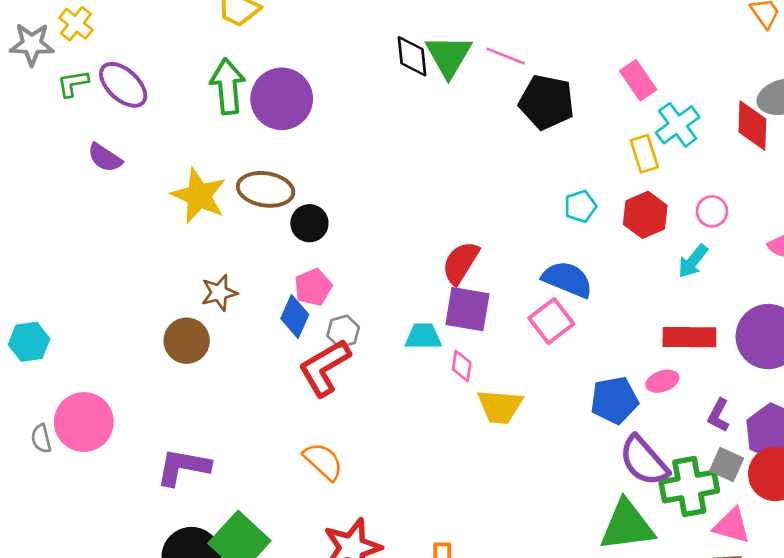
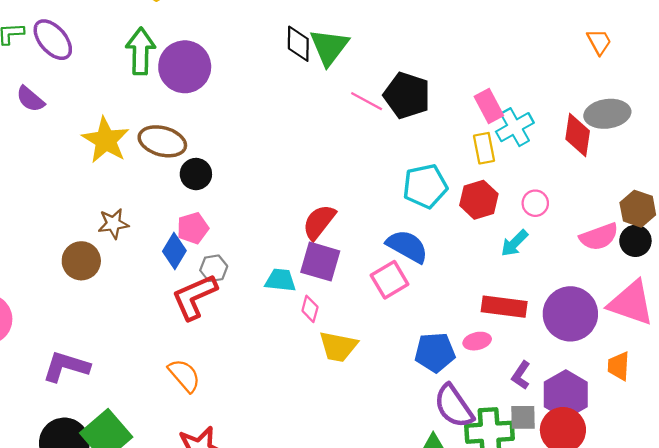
pink line: (506, 56) -> (367, 101), moved
pink rectangle: (638, 80) -> (489, 106), moved
cyan pentagon: (580, 206) -> (425, 186), size x1.6
gray square: (727, 464) -> (523, 417), turned -32

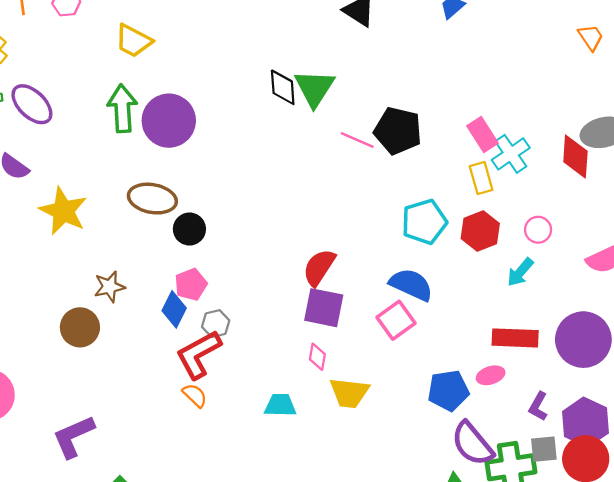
orange trapezoid: (599, 42) -> (591, 37), moved
yellow star: (106, 140) -> (63, 211), moved
cyan trapezoid: (280, 280) -> (280, 405), moved
purple L-shape: (66, 367) -> (73, 437), turned -36
orange semicircle: (184, 375) -> (195, 395), moved, size x0.7

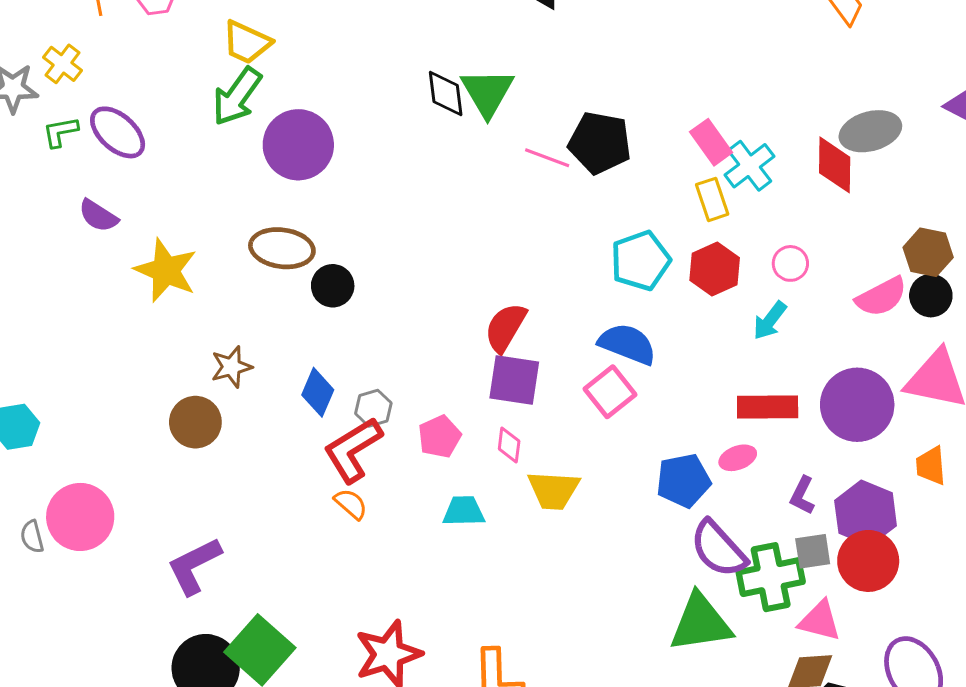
green arrow: (122, 108) -> (237, 96), moved, turned -138
pink pentagon: (191, 284) -> (440, 437), moved

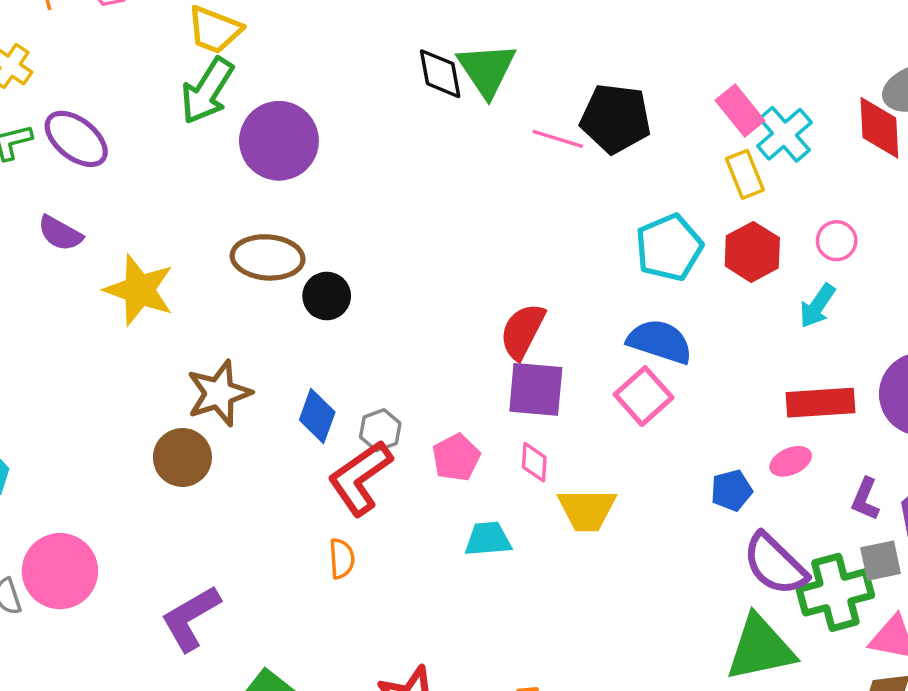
brown star: (231, 367) -> (219, 393), size x1.4
blue pentagon: (683, 481) -> (731, 490), size x0.7
orange semicircle: (351, 504) -> (342, 559), moved, turned 48

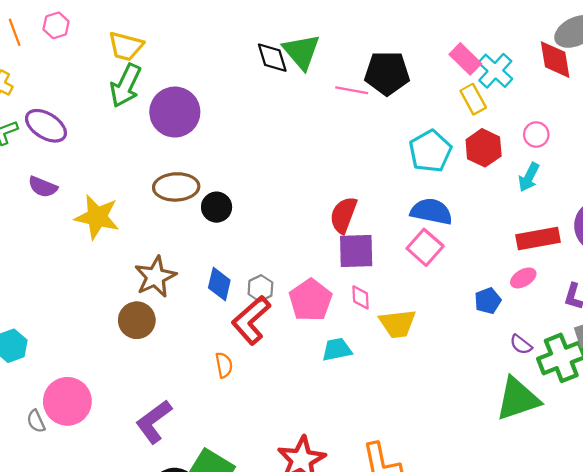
pink pentagon: (456, 457) -> (311, 300), size x1.4
orange semicircle: (342, 559) -> (224, 365), moved
purple semicircle: (775, 564) -> (521, 345), size x0.5

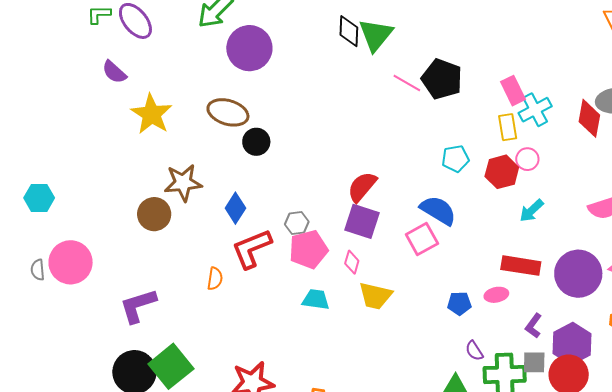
pink circle: (536, 135) -> (527, 159), moved
cyan pentagon: (430, 151) -> (455, 159), size x0.7
gray hexagon: (260, 288) -> (297, 223), moved

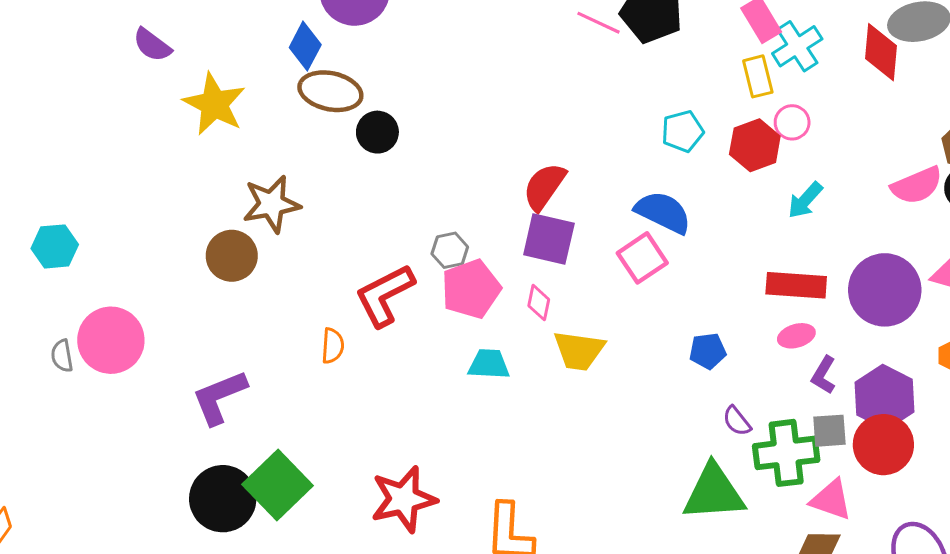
blue diamond: (235, 208) -> (305, 46), moved
pink ellipse: (496, 295) -> (796, 336), moved

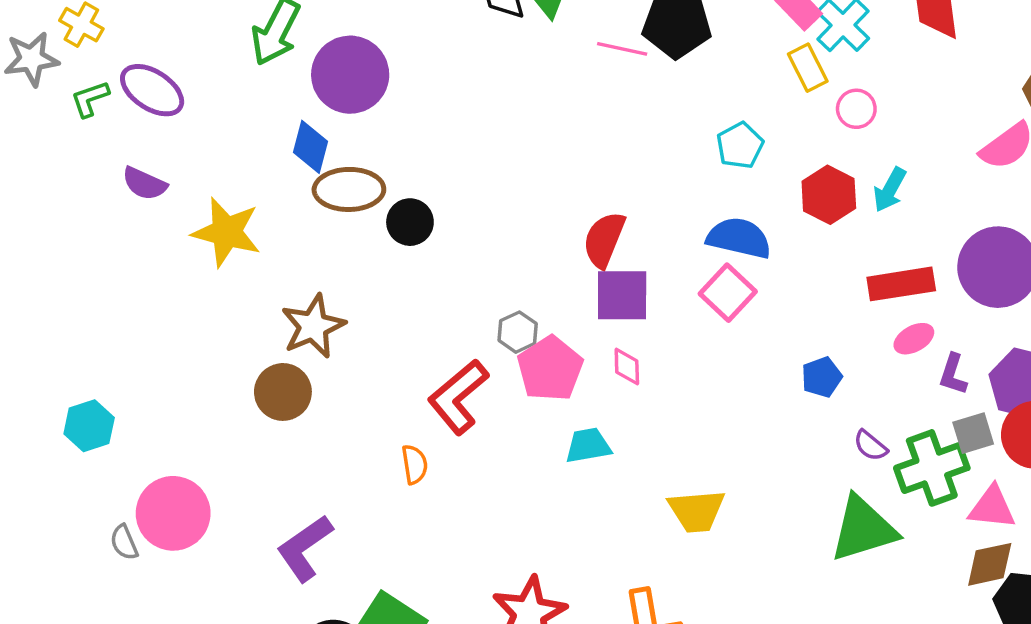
red hexagon: (755, 145) -> (829, 195), moved
yellow trapezoid: (579, 351) -> (696, 511), moved

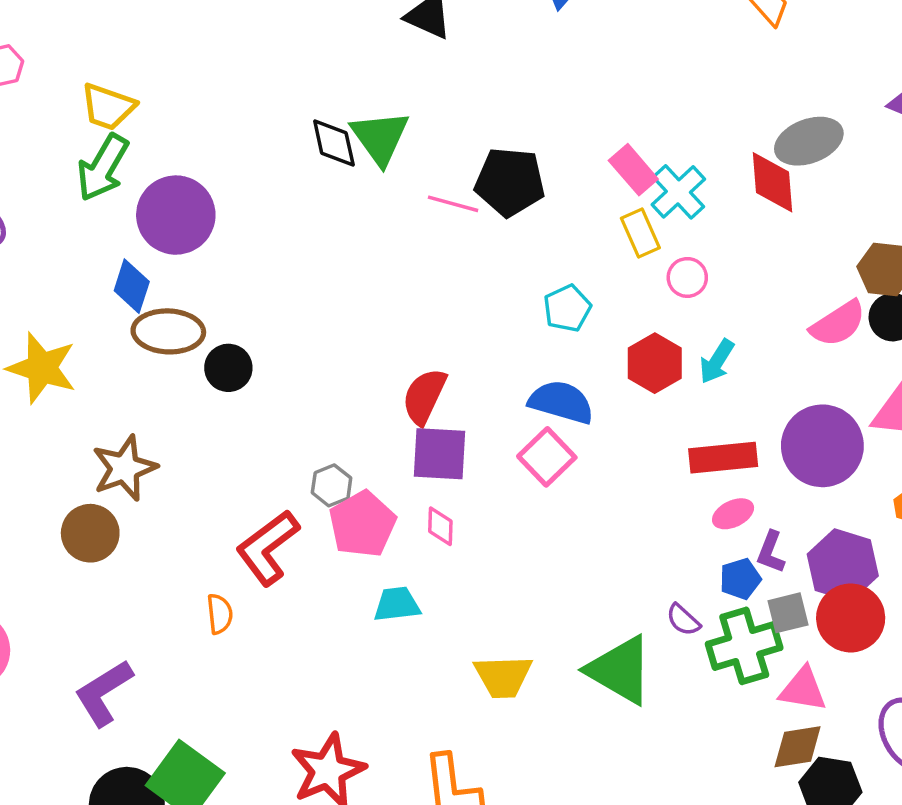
blue pentagon: (822, 377) -> (740, 579), moved
green triangle: (863, 529) -> (620, 670), moved, turned 44

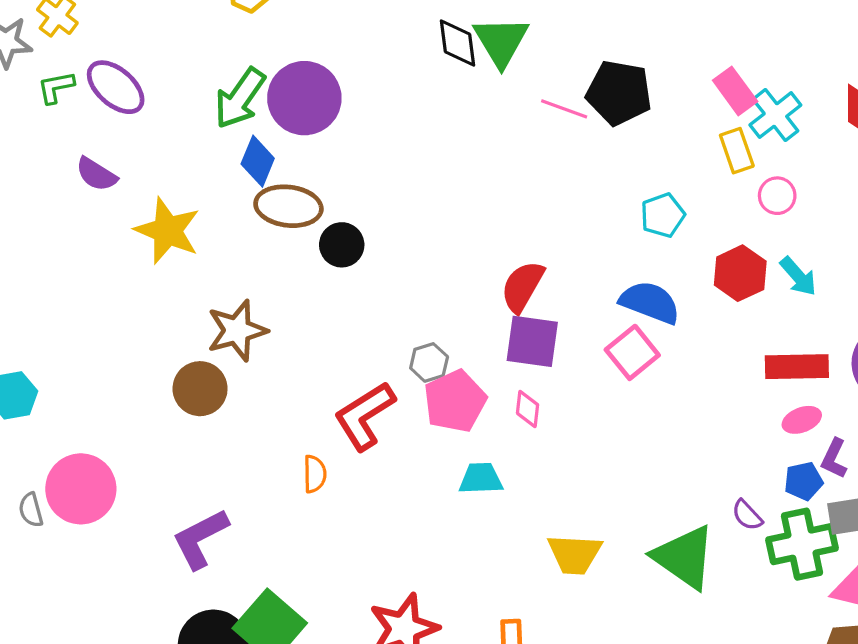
green arrow: (103, 168) -> (240, 98), moved
cyan arrow: (717, 361) -> (798, 276), turned -78

